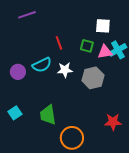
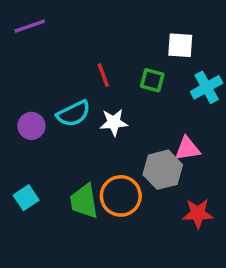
purple line: (27, 15) -> (30, 26), moved
pink triangle: (105, 52) -> (187, 149), moved
gray hexagon: (93, 78) -> (163, 170), moved
orange circle: (72, 138) -> (121, 196), moved

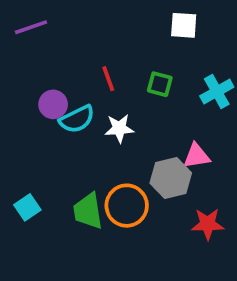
white square: (180, 45) -> (184, 25), moved
purple circle: (31, 126) -> (53, 104), moved

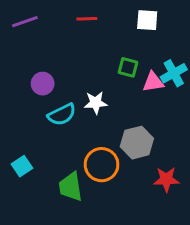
red line: (108, 79) -> (87, 19), moved, turned -72
cyan semicircle: (77, 119) -> (62, 115), moved
pink triangle: (197, 156) -> (153, 82), moved
green trapezoid: (88, 211) -> (71, 187), moved

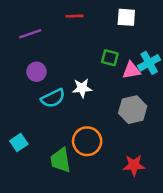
purple line: (25, 22) -> (30, 34), moved
gray hexagon: (137, 143) -> (133, 110), moved
red star: (166, 179) -> (134, 165), moved

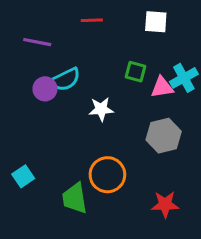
purple line: (30, 34) -> (37, 42), turned 30
cyan semicircle: (53, 98) -> (65, 79), moved

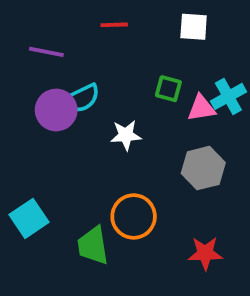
purple circle: (45, 89) -> (56, 110), size x1.4
cyan square: (23, 176) -> (29, 218), size x1.4

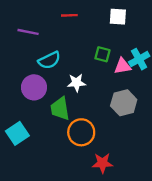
purple circle: (56, 110) -> (34, 87), moved
green trapezoid: (93, 246) -> (60, 109), moved
red star: (205, 253) -> (102, 163), moved

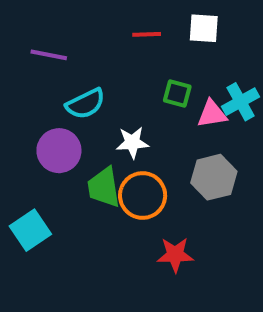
red line: (69, 15) -> (147, 34), moved
orange circle: (81, 132) -> (143, 196), moved
red star: (102, 163) -> (175, 255), moved

